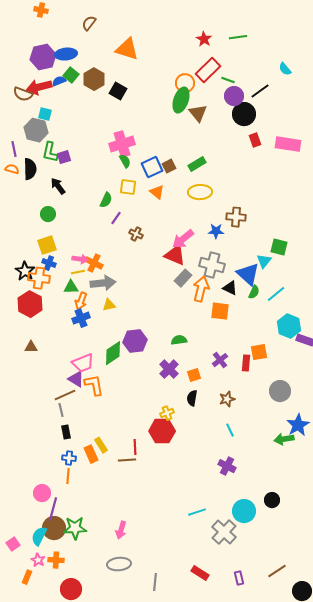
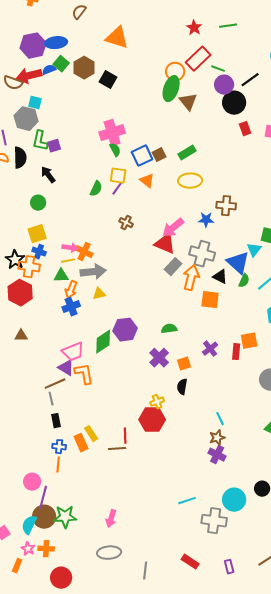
purple line: (116, 218) -> (117, 189), moved
brown star: (227, 399) -> (217, 438), moved
gray cross: (224, 532) -> (214, 521), turned -35

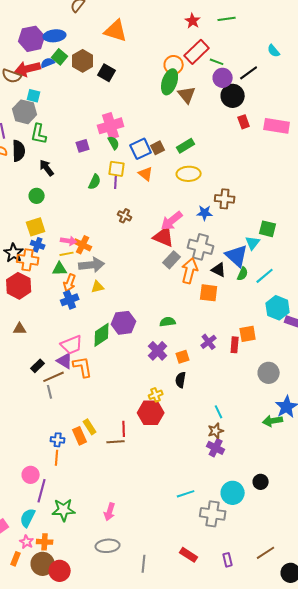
purple square: (54, 146) -> (83, 146), moved
purple line: (117, 189) -> (116, 182), turned -32
black rectangle: (56, 421) -> (38, 366), moved, turned 56
brown circle: (44, 517) -> (43, 564), moved

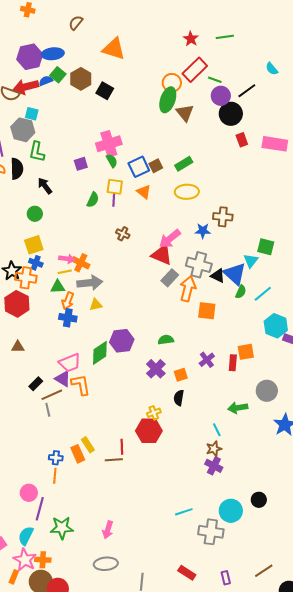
black triangle: (219, 270) -> (218, 276), moved
blue cross: (70, 300) -> (68, 318), turned 30
green arrow: (273, 421) -> (238, 408), moved
pink star: (27, 542) -> (25, 560), size x1.6

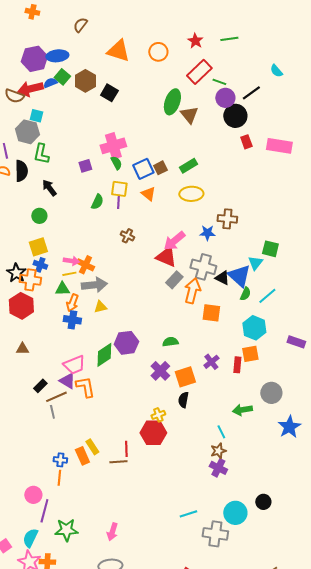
orange circle: (172, 83) -> (158, 52), moved
cyan hexagon: (276, 326) -> (254, 328), moved
orange square: (181, 375) -> (185, 377), size x1.5

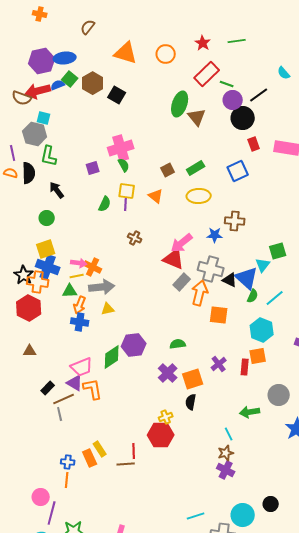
blue square: (143, 169) -> (238, 171), moved
green square: (270, 249) -> (278, 251), turned -30
blue cross: (40, 265) -> (48, 267), size x1.6

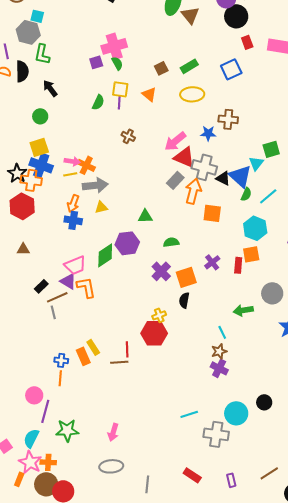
purple square: (93, 168) -> (96, 62), moved
red triangle: (174, 259) -> (184, 157), moved
green triangle: (70, 291) -> (145, 216), moved

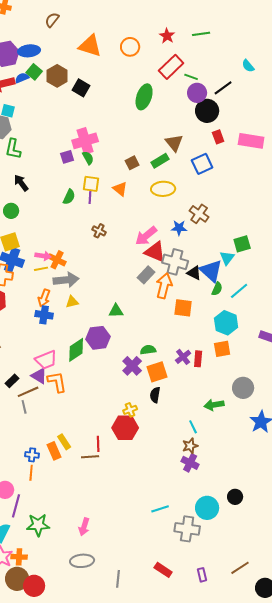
brown triangle: (190, 15) -> (174, 143), moved
brown cross: (228, 119) -> (199, 214), turned 30
green semicircle: (171, 242) -> (148, 350), moved
red rectangle: (238, 265) -> (198, 359), moved

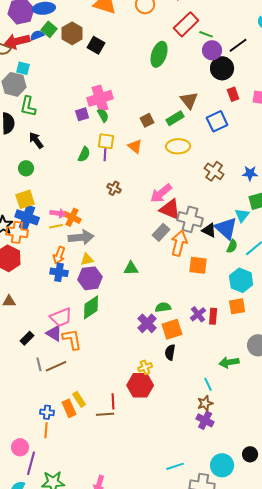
blue star: (179, 228) -> (250, 173), moved
purple hexagon: (98, 338) -> (90, 278), moved
brown line: (28, 392) -> (56, 366), moved

